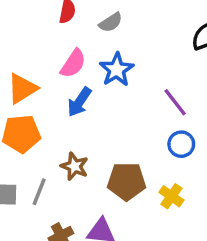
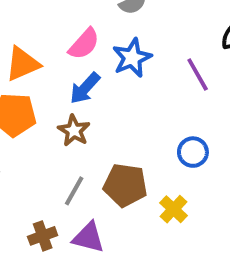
purple line: (175, 102) -> (198, 75), moved
brown star: (75, 166) -> (74, 131), moved
gray line: (39, 192) -> (74, 191), moved

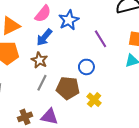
purple line: (198, 75) -> (101, 39), moved
blue circle: (193, 152) -> (86, 67), moved
gray line: (74, 191) -> (42, 83), moved

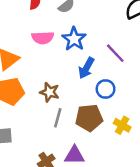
pink semicircle: (43, 14) -> (43, 38), turned 60
blue arrow: (44, 37) -> (86, 68), moved

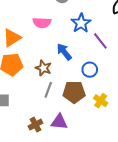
blue star: (74, 39) -> (81, 23), moved
blue arrow: (86, 68) -> (64, 52), moved, turned 108

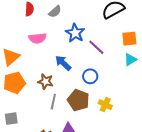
brown pentagon: (74, 92) -> (78, 100), turned 30

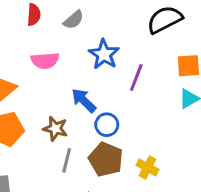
purple line: (96, 47) -> (136, 78), turned 66
blue circle: (90, 76) -> (107, 125), moved

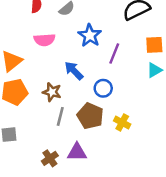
blue circle: (107, 125) -> (103, 88), moved

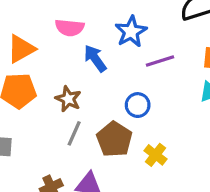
purple line: (114, 54) -> (160, 61), turned 42
blue arrow: (74, 71) -> (95, 58), moved

